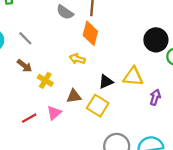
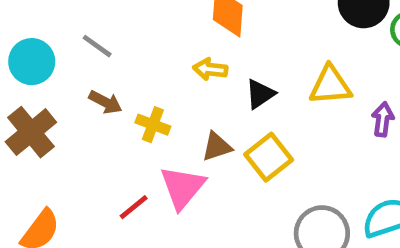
black triangle: (106, 82) -> (260, 94), moved
yellow square: (98, 106) -> (269, 157), turned 30
pink triangle: (54, 113) -> (182, 187), size x1.5

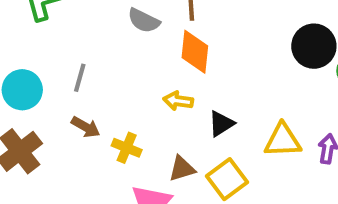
gray line: (97, 46) -> (80, 78), turned 68
yellow triangle: (330, 85) -> (283, 140), moved

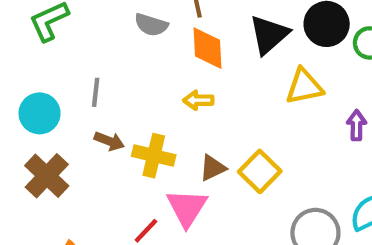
black triangle: (221, 124) -> (269, 35), moved, size x1.5
yellow triangle: (283, 140) -> (304, 87), moved
yellow cross: (127, 148) -> (154, 156), size x1.4

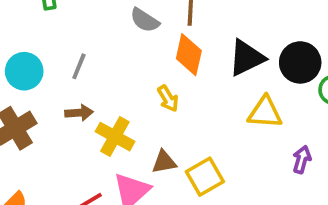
yellow arrow: (198, 100) -> (168, 99), turned -136
brown arrow: (109, 141) -> (79, 113), turned -40

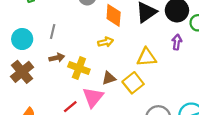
yellow arrow: (168, 99) -> (106, 42), turned -64
yellow triangle: (265, 112) -> (147, 57), moved
purple arrow: (302, 159) -> (177, 42), moved

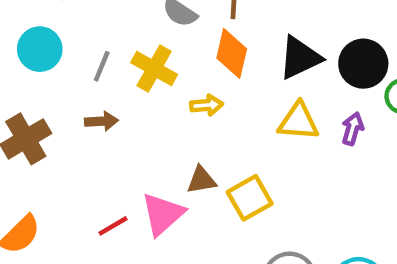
cyan circle: (22, 39) -> (40, 49), moved
yellow triangle: (147, 57) -> (298, 122), moved
yellow cross: (79, 68) -> (154, 69), moved

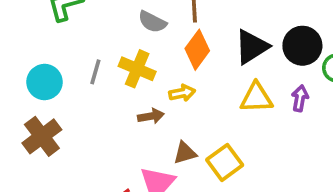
cyan circle: (40, 49) -> (44, 82), moved
orange diamond: (232, 53) -> (197, 50), turned 30
brown arrow: (101, 121) -> (151, 116), moved

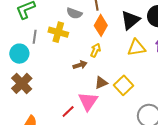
yellow cross: (137, 69) -> (58, 32), moved
gray line: (95, 72) -> (35, 37), moved
yellow arrow: (182, 93) -> (95, 50), turned -48

